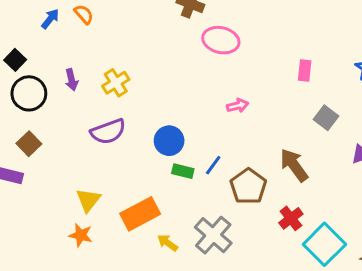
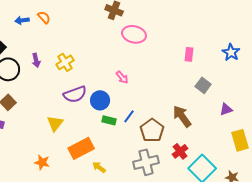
blue arrow: (50, 19) -> (22, 20), turned -136
pink arrow: (238, 106) -> (122, 77), moved, turned 64
purple semicircle: (108, 132) -> (75, 94), moved
yellow triangle: (88, 200) -> (55, 123), moved
gray cross: (213, 235) -> (146, 162), moved, turned 35

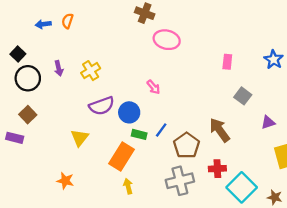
orange semicircle: (44, 17) -> (67, 21), turned -120
orange rectangle: (81, 148) -> (121, 157), moved, turned -30
red cross: (180, 151) -> (217, 169), turned 35
yellow arrow: (99, 167) -> (128, 186), turned 40

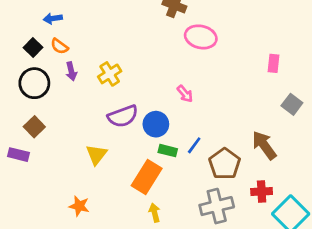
orange semicircle: (67, 21) -> (59, 46), moved, turned -72
black square: (18, 54) -> (33, 48), moved

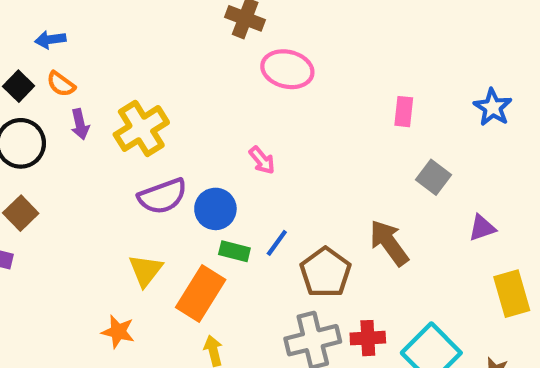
yellow cross: (110, 74) -> (141, 128), size x1.4
yellow triangle: (96, 155) -> (146, 270), moved
red cross: (262, 192) -> (368, 338), moved
orange star: (79, 206) -> (118, 332), moved

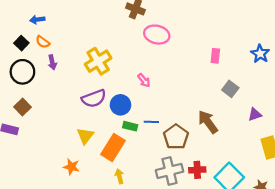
yellow cross: (141, 128) -> (98, 61), moved
blue line: (277, 243) -> (151, 122), turned 56

